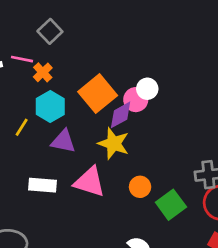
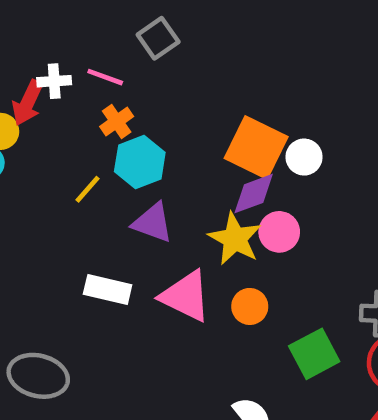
orange cross: (43, 72) -> (117, 121), moved
orange square: (98, 94) -> (256, 148), moved, turned -33
pink circle: (136, 100) -> (279, 232), moved
orange circle: (140, 187) -> (250, 306), moved

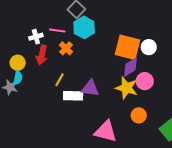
red arrow: (28, 103) -> (42, 55), moved
cyan hexagon: (140, 162) -> (84, 27), moved
white rectangle: (108, 290) -> (73, 96), moved
pink triangle: (186, 296) -> (106, 131), moved

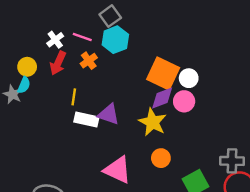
white cross: (36, 37) -> (55, 40), turned -32
yellow line: (60, 80) -> (74, 97), turned -32
pink circle: (145, 81) -> (184, 101), moved

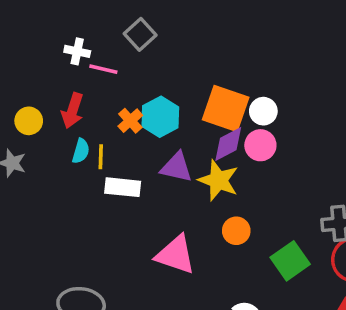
white cross: (55, 40) -> (77, 51), moved, turned -35
cyan hexagon: (115, 40) -> (160, 117), moved
orange cross: (89, 61) -> (130, 121), moved
cyan semicircle: (24, 85) -> (81, 151), moved
purple triangle: (109, 114) -> (176, 167), moved

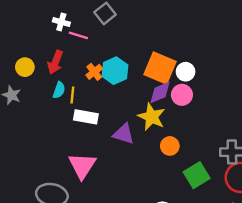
purple triangle: (176, 167) -> (124, 134), moved
orange circle: (236, 231) -> (170, 146), moved
pink triangle: (176, 255) -> (82, 166), moved, turned 40

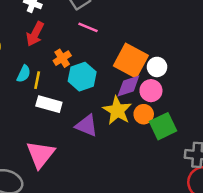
pink line: (78, 35) -> (88, 27), moved
red arrow: (55, 62) -> (35, 34), moved
cyan hexagon: (115, 71) -> (82, 77), moved
orange circle: (170, 146) -> (144, 114), moved
green square: (197, 175) -> (163, 126), moved

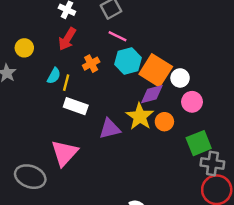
cyan hexagon: (82, 77) -> (128, 61), moved
pink circle: (151, 91) -> (192, 102), moved
purple triangle: (87, 125) -> (110, 129), turned -40
green square: (163, 126) -> (199, 143), moved

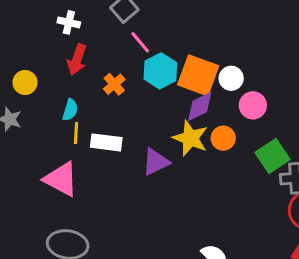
pink line: (117, 36) -> (140, 42), turned 36
yellow line: (66, 83) -> (76, 133), moved
pink triangle: (64, 153) -> (61, 179), moved, turned -32

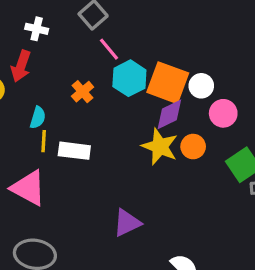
red arrow: (77, 60) -> (21, 66), moved
purple triangle: (156, 162) -> (127, 223), moved

